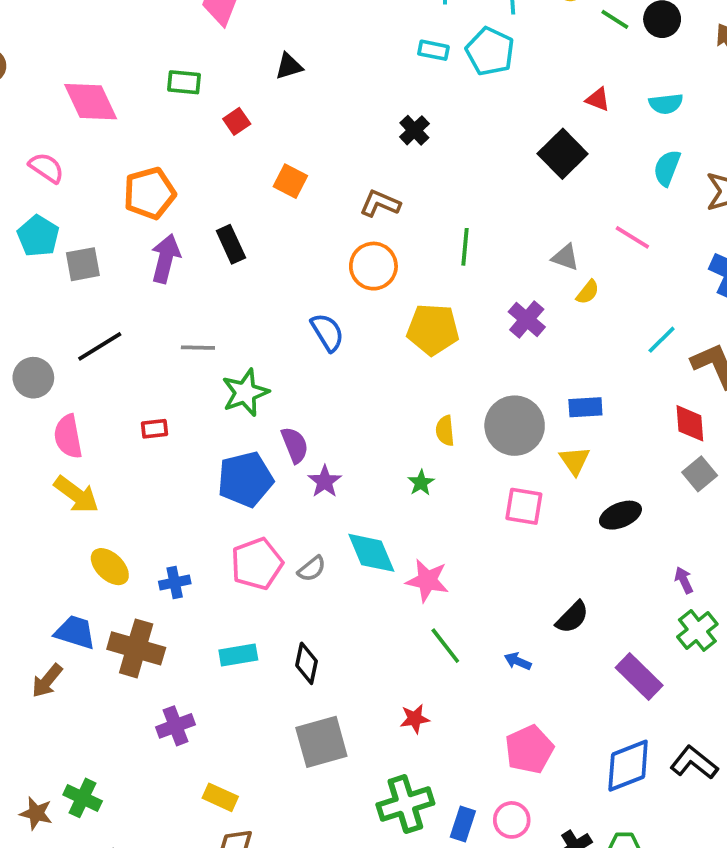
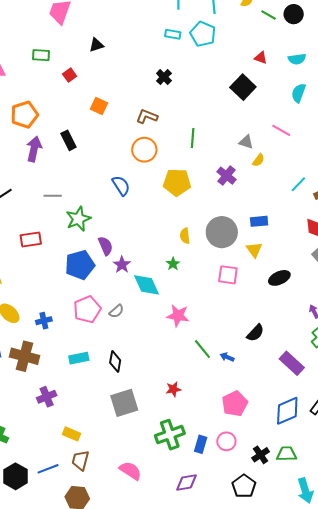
red rectangle: (154, 429) -> (31, 239), size x1.5
cyan diamond: (371, 553) -> (147, 285), moved
green line: (445, 646) -> (202, 349), moved

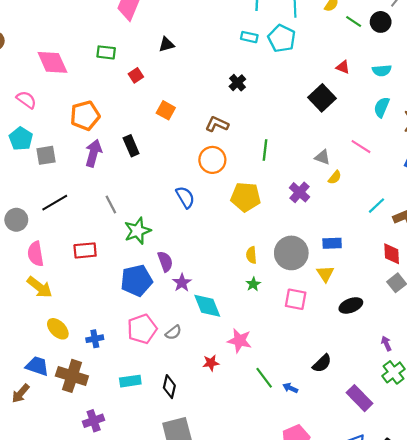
gray line: (53, 196) -> (111, 204), turned 60
green star: (173, 264) -> (253, 284), moved
red star: (173, 389) -> (211, 363), moved

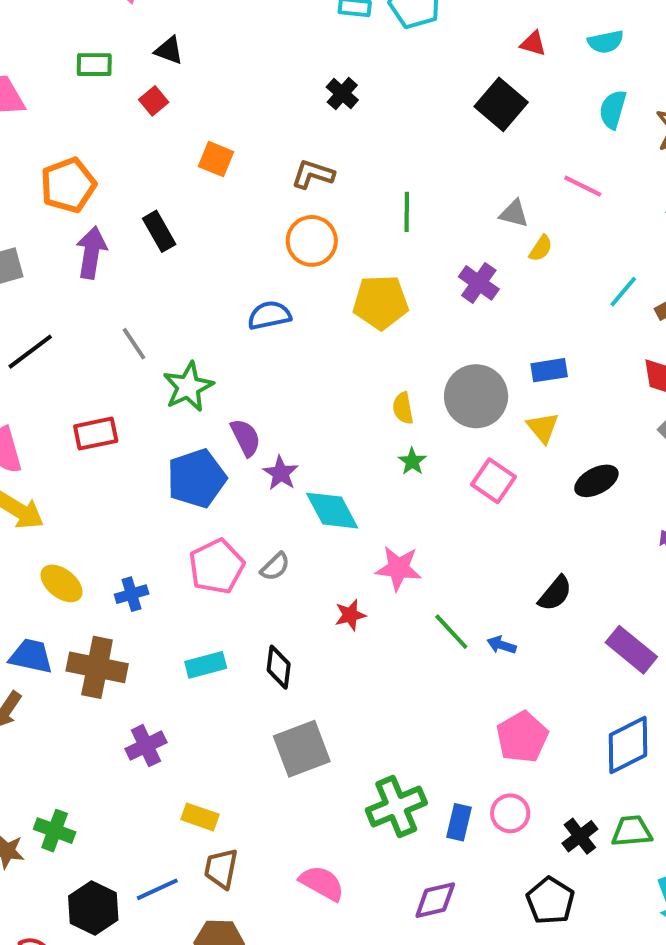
black triangle: (166, 44) -> (169, 50), moved, turned 42
blue semicircle: (185, 197) -> (269, 315), turned -65
pink square: (296, 299) -> (493, 481), turned 30

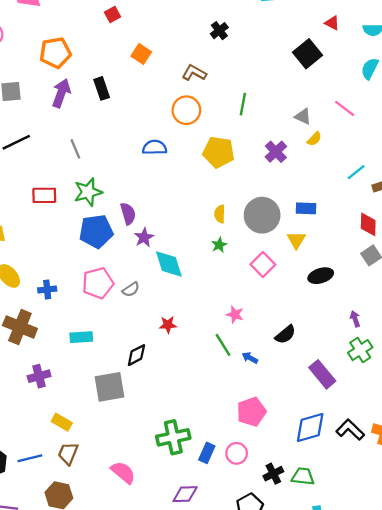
green star: (188, 387) -> (88, 192), moved
pink star: (398, 568) -> (235, 315), moved, size x0.7
black diamond: (279, 667) -> (136, 355), moved, turned 45
gray square: (302, 749) -> (110, 387), moved

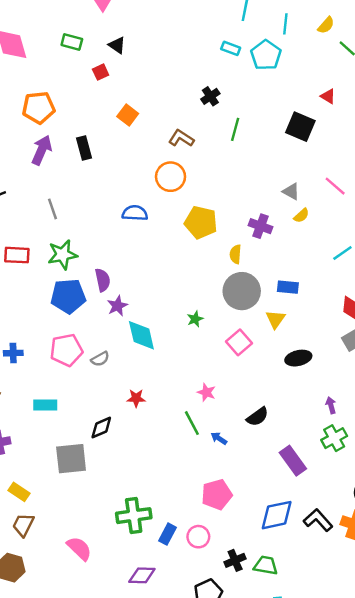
black square: (307, 54) -> (300, 127), turned -32
green line: (243, 104) -> (235, 129), moved
purple cross: (276, 152) -> (260, 226), turned -30
yellow semicircle: (220, 214) -> (235, 254), moved

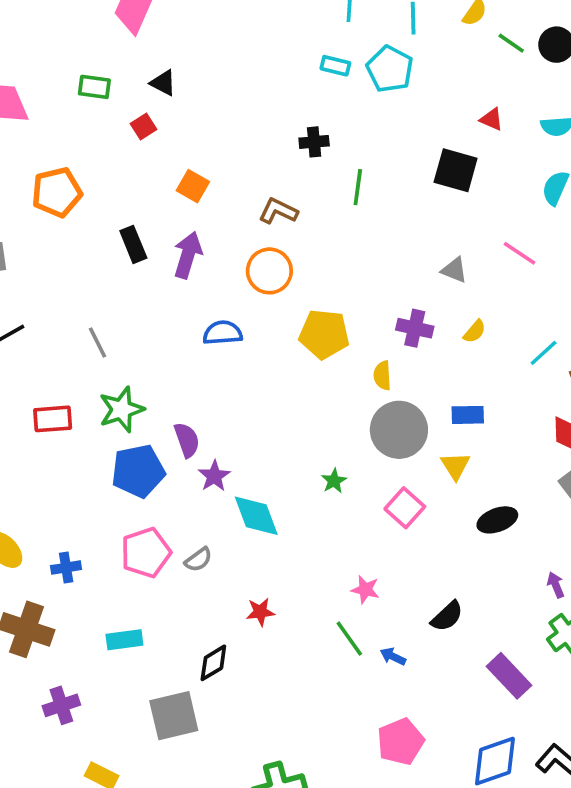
black cross: (210, 96) -> (314, 142), turned 36
purple arrow: (42, 150) -> (188, 255), moved
yellow semicircle: (301, 216) -> (475, 331), moved

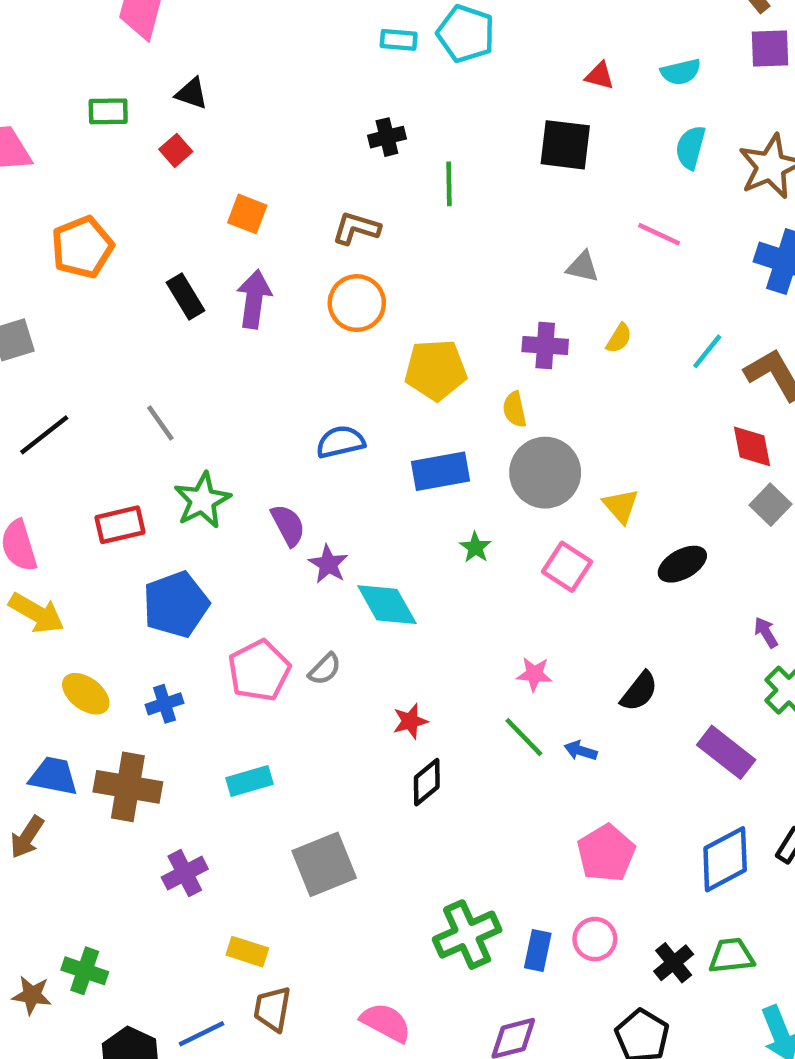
blue semicircle: (223, 333) -> (340, 442), moved
blue rectangle: (468, 415) -> (441, 471), moved, size x1.4
blue pentagon: (138, 471) -> (176, 604), moved
black diamond: (213, 663) -> (427, 782), moved

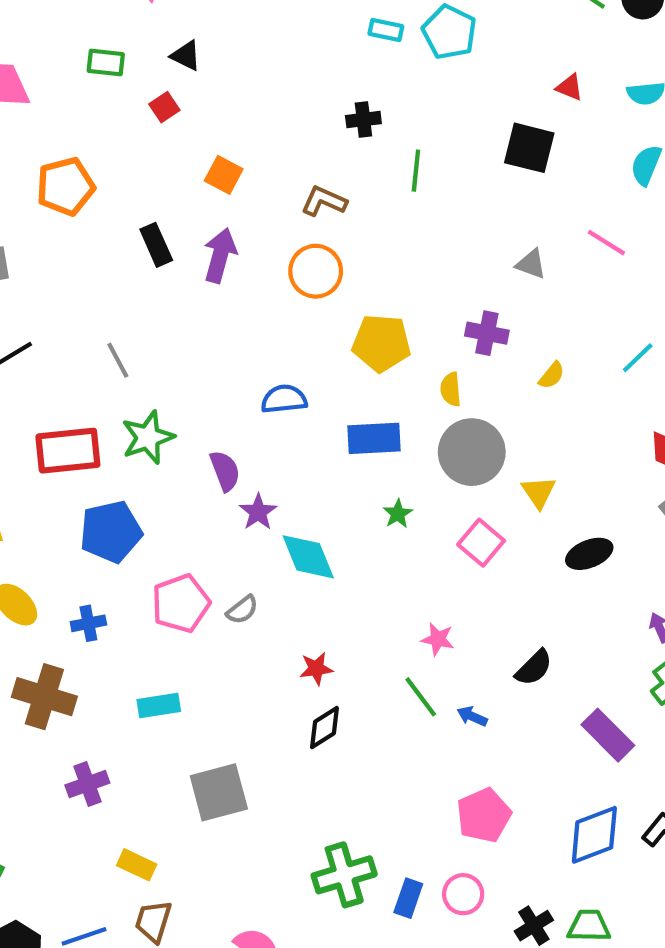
yellow semicircle: (619, 338) -> (552, 375), moved
red rectangle: (120, 525) -> (68, 451), size x1.4

